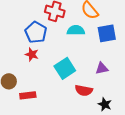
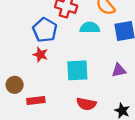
cyan square: (65, 68) -> (77, 70), turned 30
red semicircle: (84, 90) -> (86, 104), moved

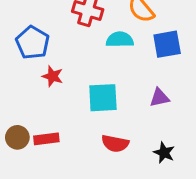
blue pentagon: (45, 30) -> (33, 43), moved
brown circle: (15, 85) -> (17, 137), moved

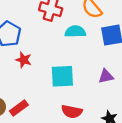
red rectangle: (46, 139) -> (19, 108), turned -30

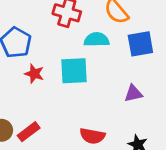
cyan square: (62, 76) -> (74, 71), moved

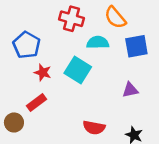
cyan square: (74, 71) -> (78, 70), turned 35
red rectangle: (29, 132) -> (36, 102), moved

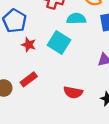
red rectangle: (36, 102) -> (29, 79), moved

